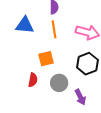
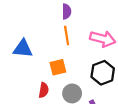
blue triangle: (25, 25) -> (23, 49), moved

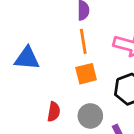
orange square: (58, 67) -> (86, 74), moved

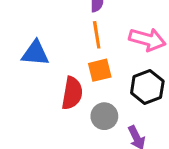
red semicircle: (54, 112) -> (72, 93), moved, size x1.5

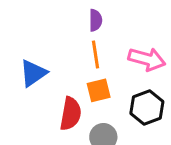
blue triangle: (35, 53) -> (33, 73), turned -40

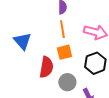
blue triangle: (33, 73) -> (22, 41), turned -36

